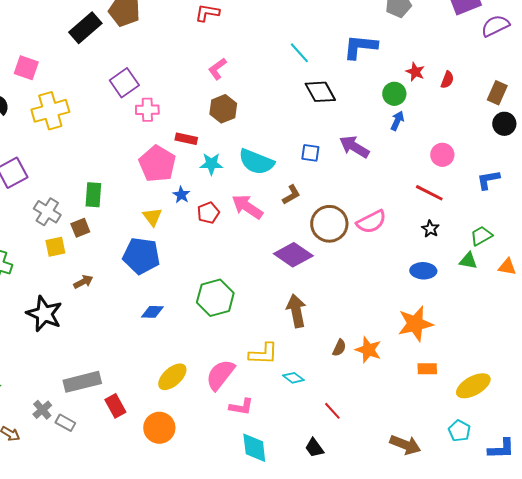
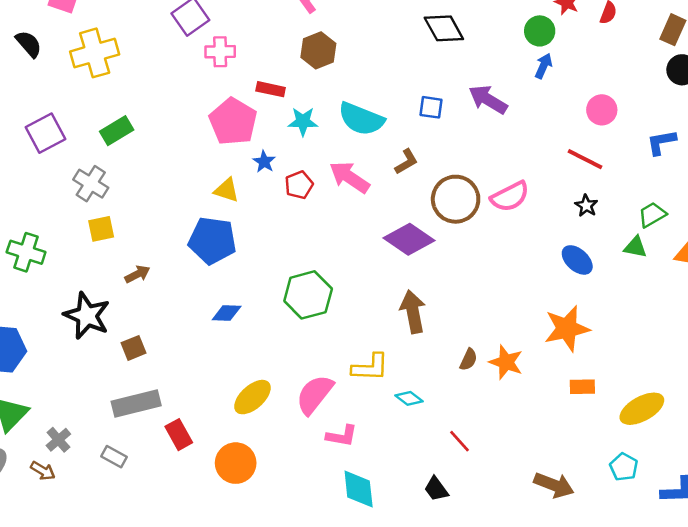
green rectangle: (93, 195) -> (117, 131), moved, turned 55
yellow triangle: (152, 217) -> (227, 190), turned -35
brown square: (80, 228) -> (133, 348), moved
blue ellipse: (423, 271) -> (577, 260), turned 40
gray cross: (42, 410) -> (58, 440), moved

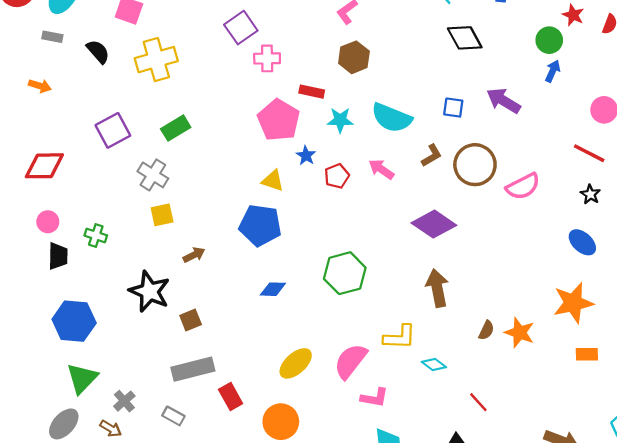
pink arrow: (349, 177) -> (381, 169), size x0.7
brown circle: (456, 199) -> (475, 165), moved
green cross: (26, 252) -> (96, 235), size x0.7

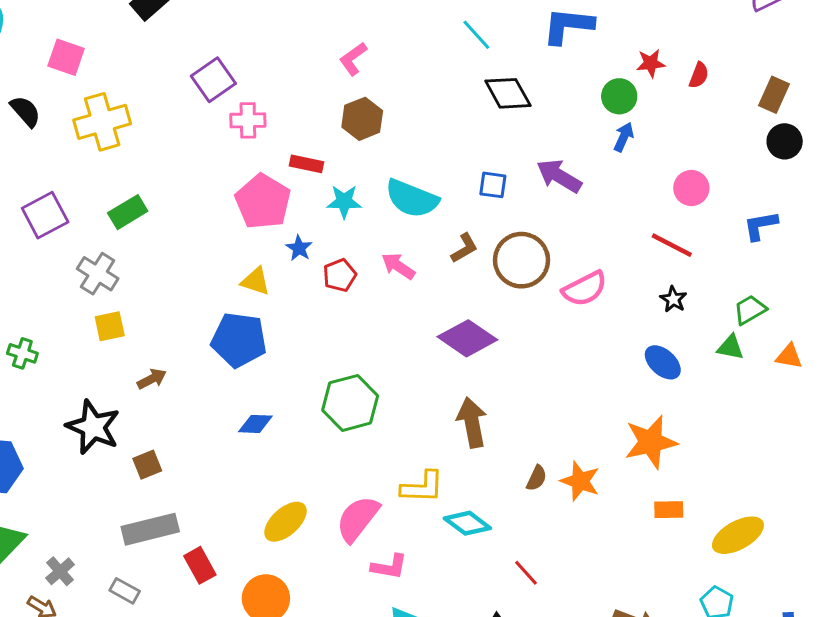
red star: (573, 15) -> (651, 63), turned -30
cyan diamond: (434, 365) -> (467, 523), size x1.4

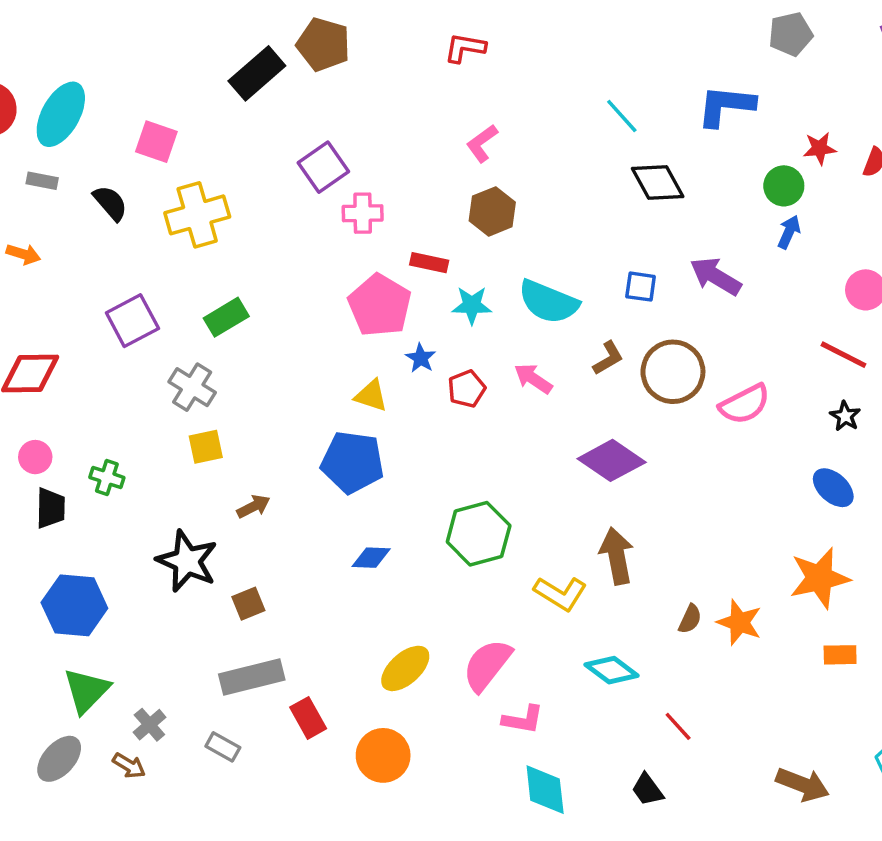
yellow L-shape: (422, 487) -> (560, 593), moved, turned 30

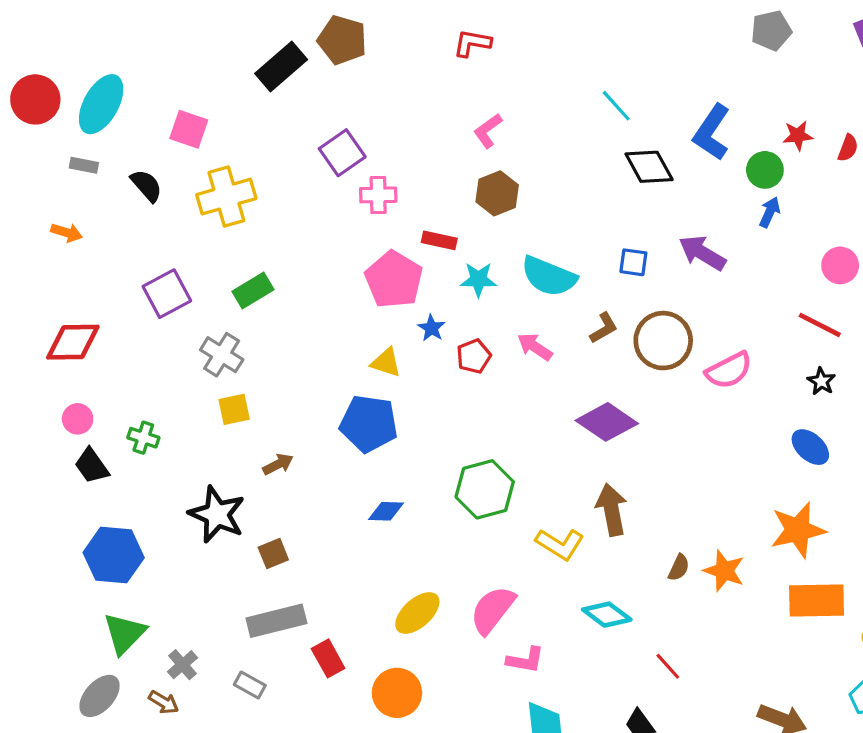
blue L-shape: (726, 106) -> (712, 132), moved, turned -62
black trapezoid: (51, 508) -> (92, 466), turned 144
orange rectangle: (840, 655) -> (817, 600), size x1.8

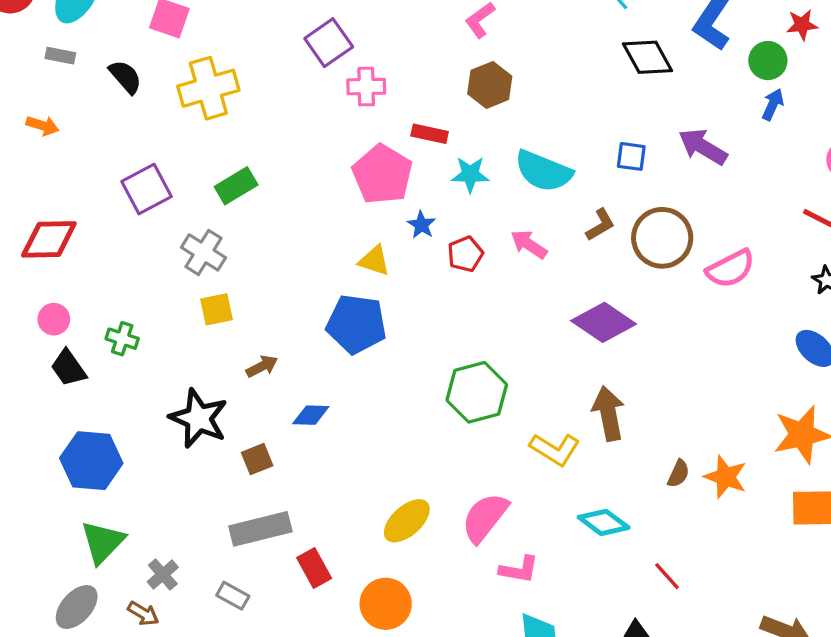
blue diamond: (386, 511) -> (311, 415), moved

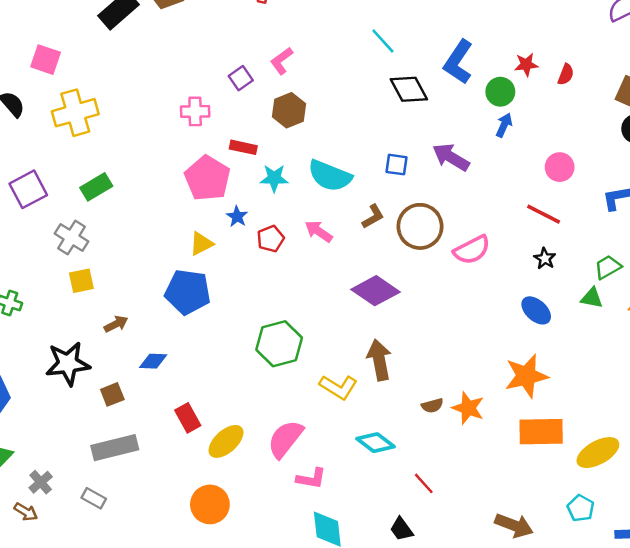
purple square: (329, 43) -> (241, 78), moved, size x0.7
yellow triangle: (374, 261) -> (201, 244), turned -45
black star: (199, 418) -> (68, 364), turned -30
brown semicircle: (678, 474) -> (432, 406), turned 50
red rectangle: (314, 568) -> (188, 418), moved

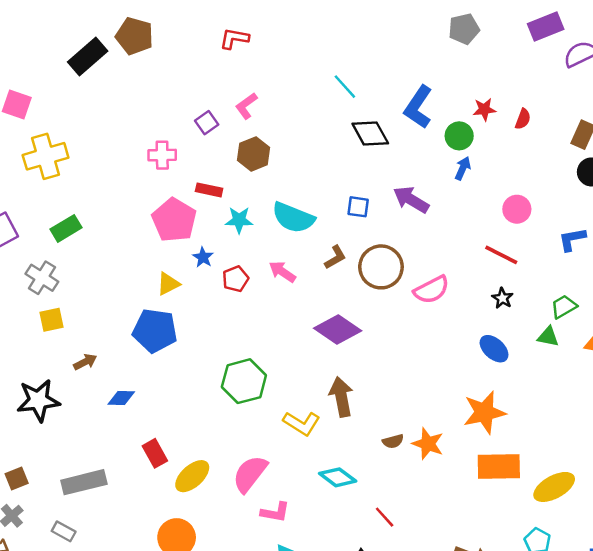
brown square: (112, 394) -> (17, 479), moved

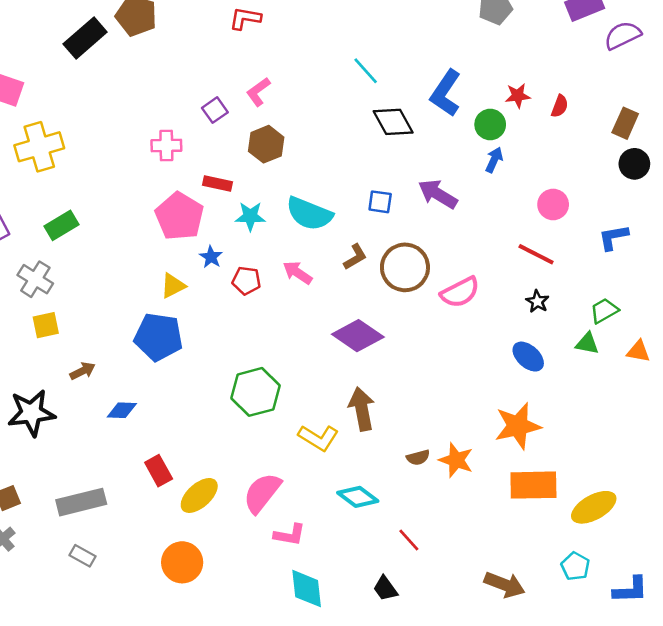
red pentagon: (235, 279) -> (246, 281), turned 30
gray rectangle: (64, 531) -> (82, 556), moved

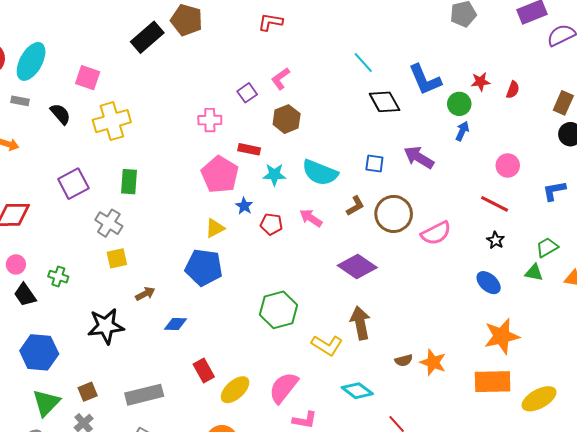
blue L-shape: (446, 93) -> (425, 80), turned -57
green rectangle: (62, 225) -> (129, 182), turned -55
orange star: (518, 426) -> (502, 336), moved

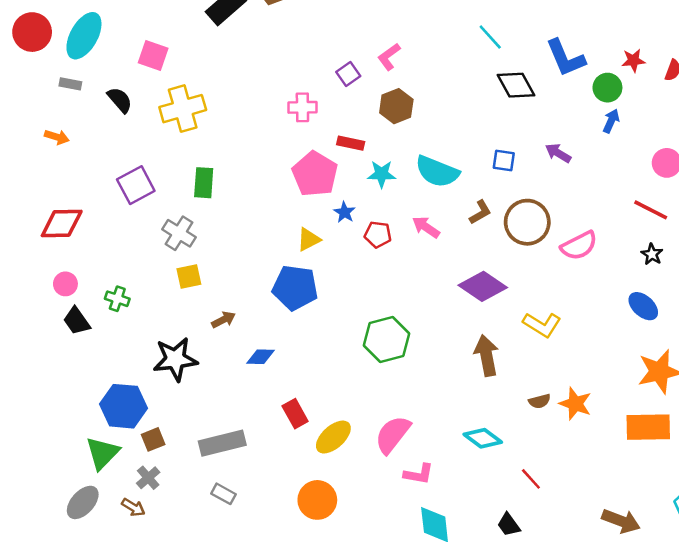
purple arrow: (419, 157) -> (558, 153), size x0.7
yellow L-shape: (327, 345) -> (542, 325), moved
blue hexagon: (39, 352) -> (123, 406), moved

